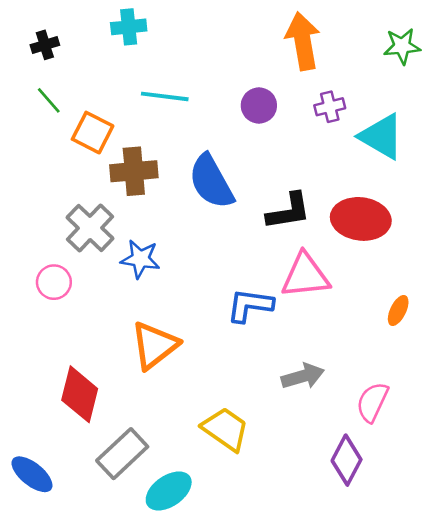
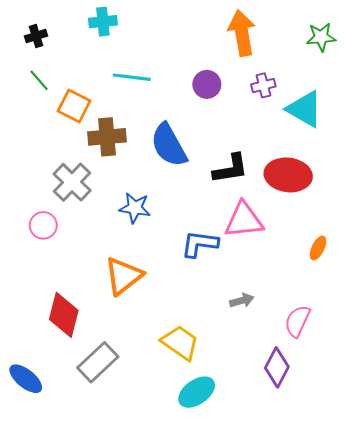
blue star: (140, 259) -> (135, 208), moved
gray arrow: (303, 376) -> (242, 300), size x0.7
cyan ellipse: (169, 491) -> (197, 392), moved

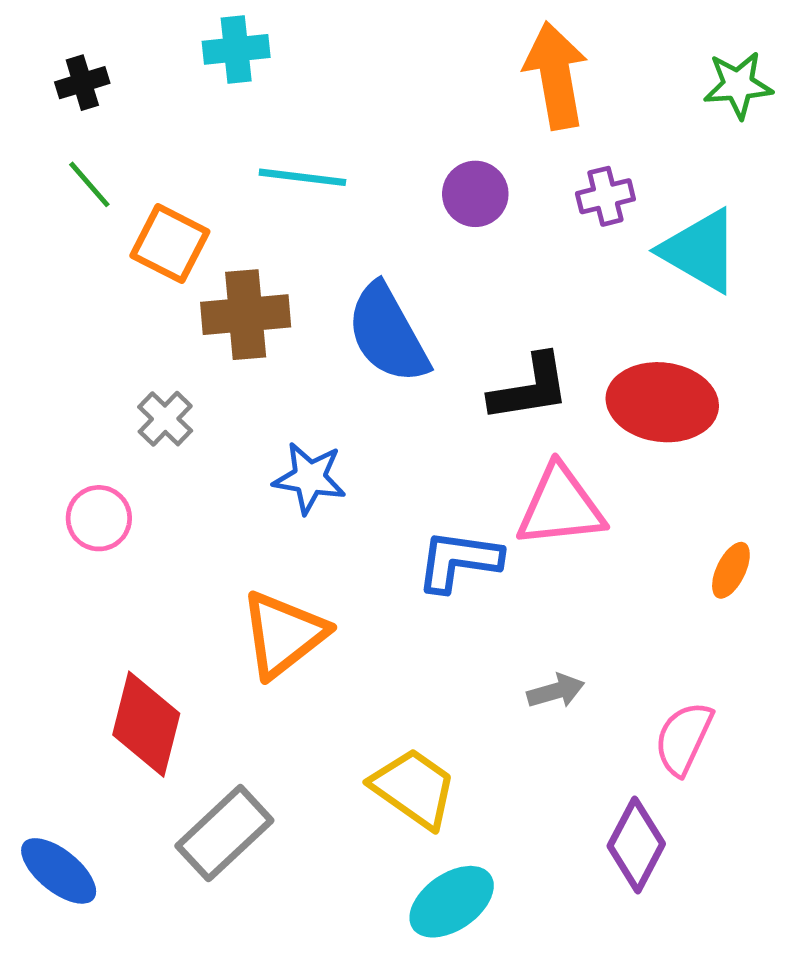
gray cross: (72, 182) -> (165, 419), size x0.6

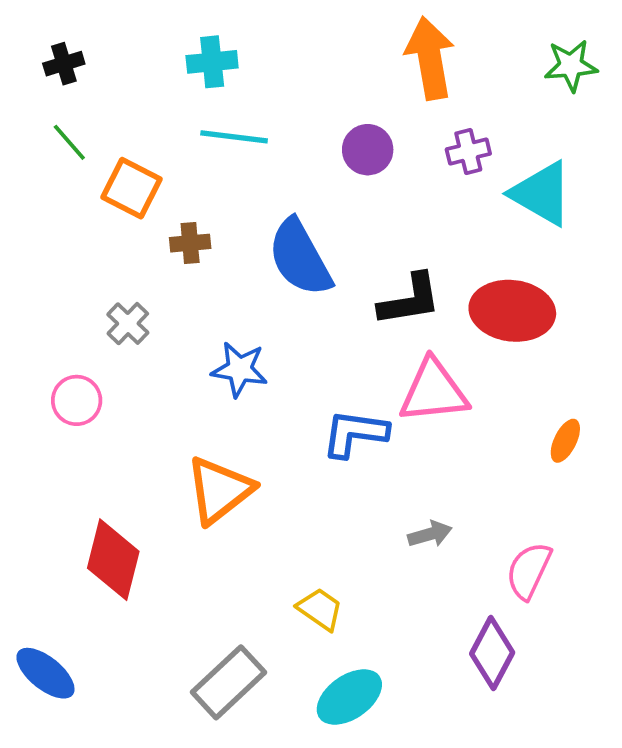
cyan cross: (236, 49) -> (212, 62), moved
brown cross: (246, 315) -> (190, 243), size x0.6
yellow trapezoid: (414, 788) -> (320, 609), size x0.7
gray rectangle: (224, 833) -> (229, 682), moved

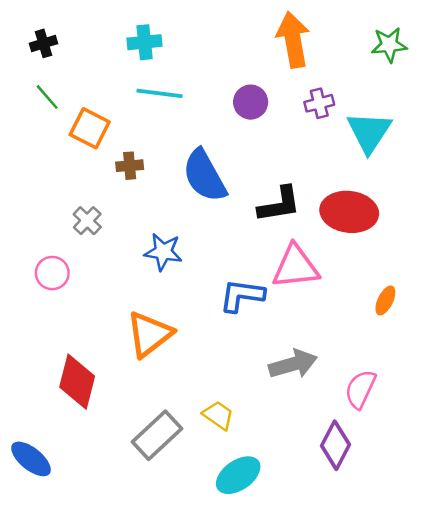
cyan triangle: (542, 194) -> (369, 132), turned 33
gray arrow: (430, 534) -> (293, 364), size x1.6
gray rectangle: (229, 682) -> (157, 435), moved

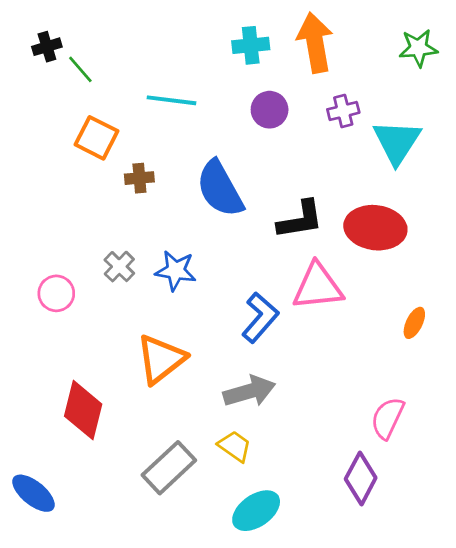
cyan cross: (145, 42) -> (251, 45), moved
green line: (47, 97) -> (80, 69), moved
gray cross: (87, 221) -> (119, 267), moved
blue L-shape: (242, 295) -> (260, 318), turned 123
gray arrow: (293, 364) -> (249, 391), moved

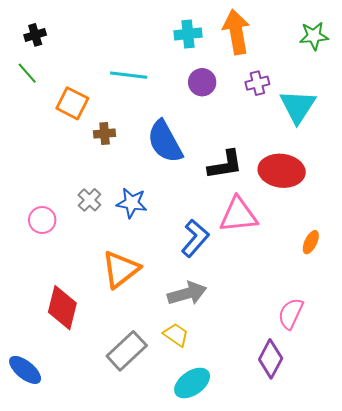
green line: (80, 69) -> (27, 73), moved

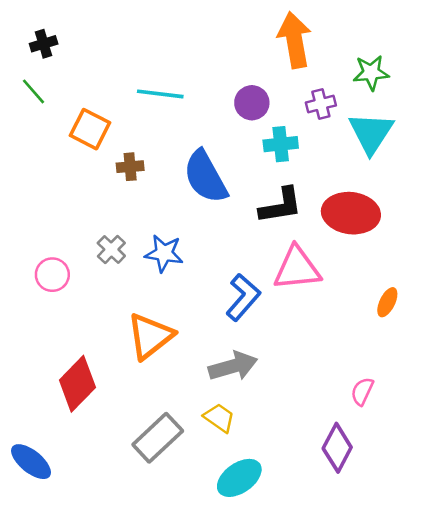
cyan cross: (188, 34) -> (281, 144), moved
green star: (314, 36) -> (371, 73), moved
red diamond: (62, 308) -> (77, 384), turned 30
pink semicircle: (291, 314) -> (362, 391), size x0.7

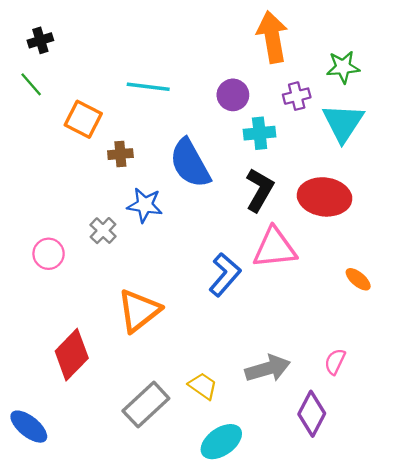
black L-shape: (281, 206) -> (260, 190), turned -51
blue star: (164, 253) -> (145, 205), moved
orange ellipse: (387, 302) -> (358, 279), turned -76
gray arrow: (233, 366) -> (268, 369), moved

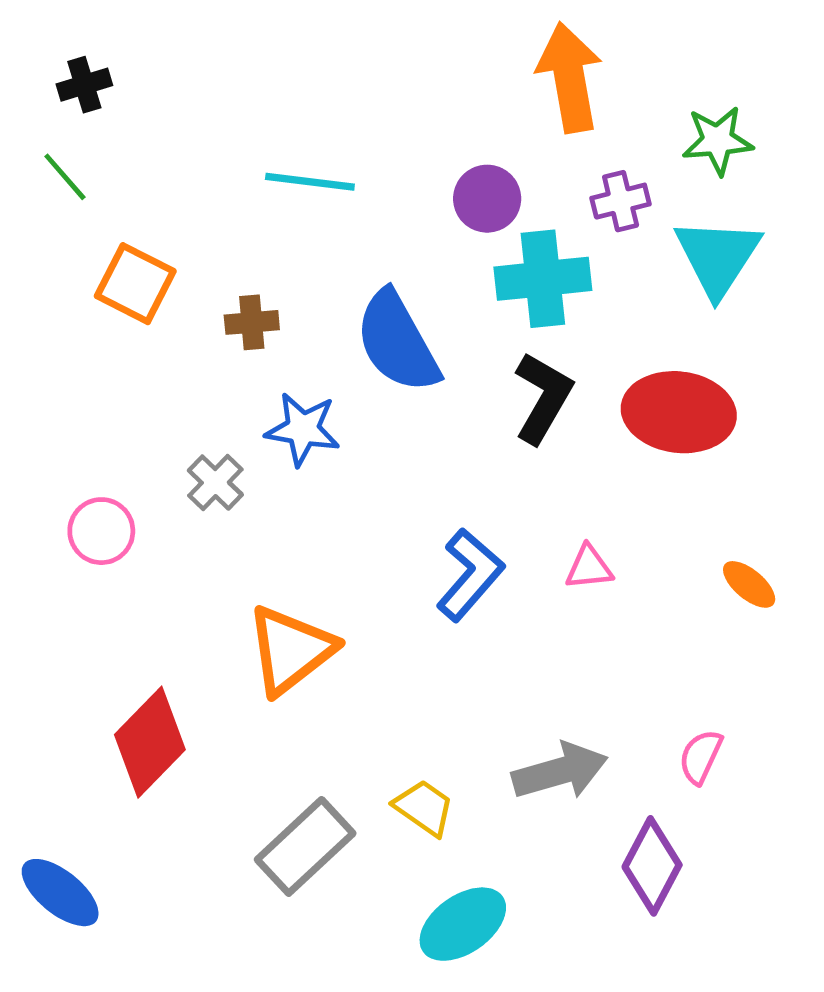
orange square: (83, 119) -> (135, 284), moved
cyan cross: (260, 133) -> (543, 279), size x1.4
pink triangle: (275, 248) -> (589, 567), moved, size x0.5

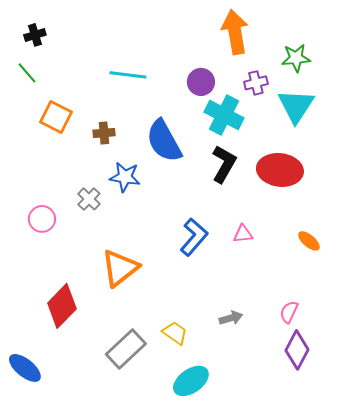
cyan cross: (543, 279) -> (224, 115), turned 33
gray arrow: (560, 771) -> (231, 318), size x0.6
purple diamond: (652, 866) -> (297, 350), moved

